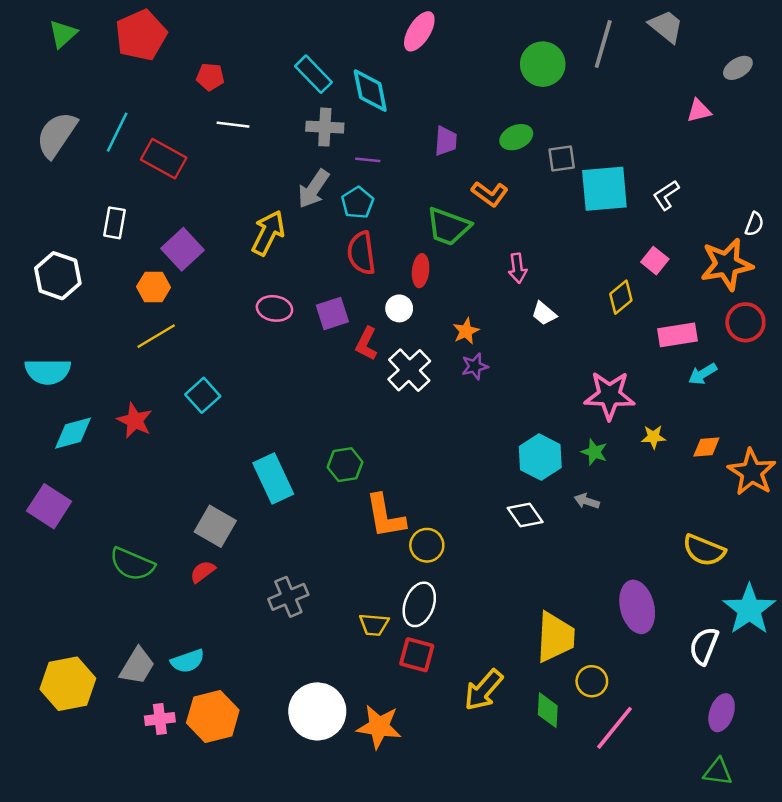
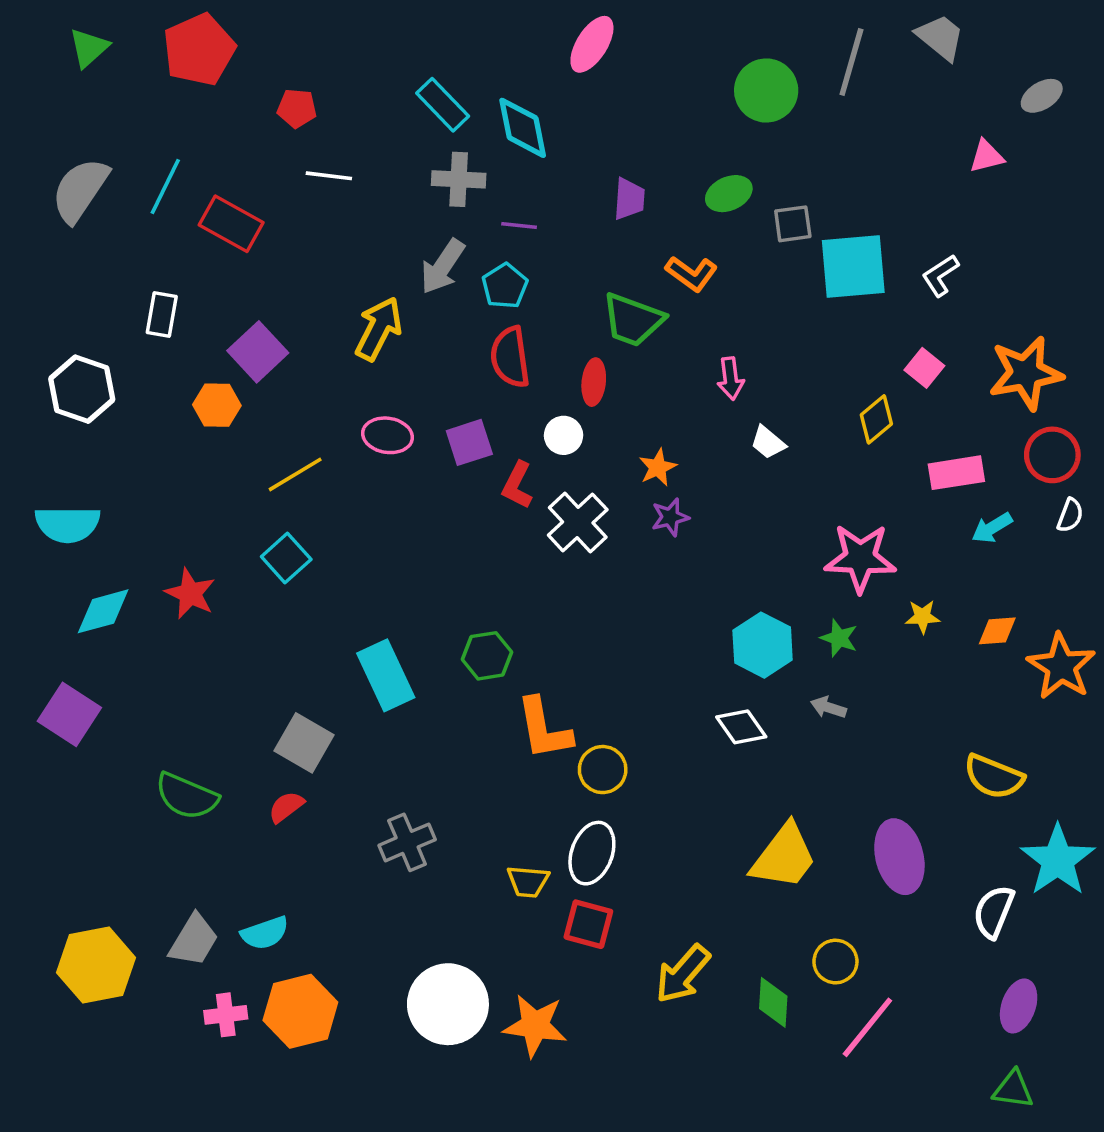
white semicircle: (754, 224) -> (1070, 515), moved
yellow line: (156, 336) -> (295, 474), moved
yellow trapezoid: (555, 637) -> (784, 857), moved, turned 34

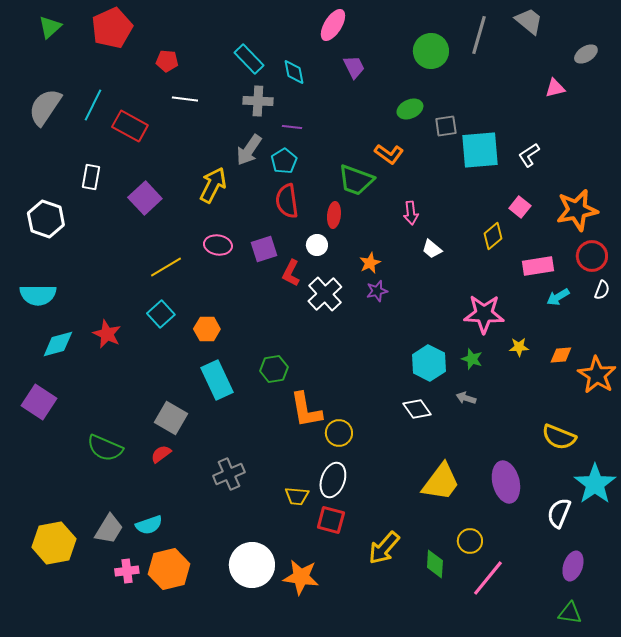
cyan diamond: (523, 128) -> (294, 72), size x0.7
purple trapezoid: (629, 199) -> (354, 67), moved, turned -30
orange hexagon: (217, 405) -> (207, 329), moved

